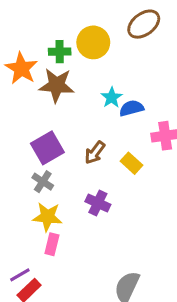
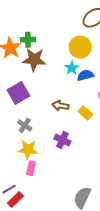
yellow circle: (93, 42) -> (80, 47), moved
green cross: (60, 52) -> (28, 40), moved
purple square: (47, 148) -> (18, 93), moved
brown arrow: (95, 153) -> (60, 106), turned 63

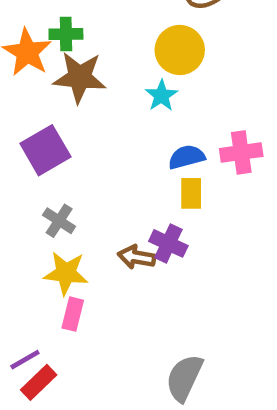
blue semicircle: (85, 75) -> (187, 157), moved
brown arrow: (60, 106) -> (136, 257), moved
yellow rectangle: (85, 113) -> (191, 193), turned 48
purple cross: (62, 140) -> (168, 243), moved

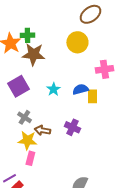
cyan star: (162, 96) -> (53, 89), moved
pink cross: (241, 152) -> (104, 69), moved
yellow rectangle: (191, 193) -> (92, 96), moved
brown arrow: (136, 257) -> (42, 130), moved

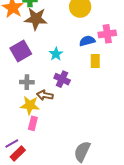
blue semicircle: (80, 89) -> (87, 41), moved
gray cross: (24, 117) -> (27, 82), turned -32
purple cross: (72, 127) -> (62, 79), moved

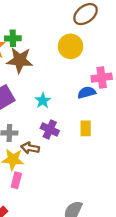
blue semicircle: (87, 41) -> (87, 93), moved
yellow rectangle: (95, 61) -> (86, 128), moved

